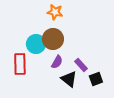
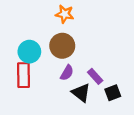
cyan circle: (36, 44) -> (29, 52), moved

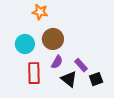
orange star: (65, 14) -> (40, 12), moved
red rectangle: (23, 75) -> (34, 73), moved

